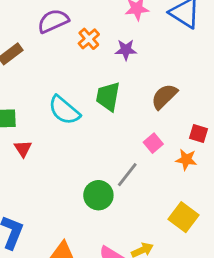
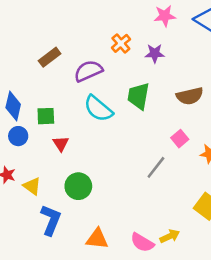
purple semicircle: (53, 21) -> (88, 71), moved
brown semicircle: (164, 96) -> (190, 96), turned -148
green circle: (98, 195) -> (78, 186), moved

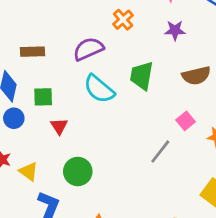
purple star: (155, 53) -> (175, 30), moved
brown rectangle: (50, 57) -> (32, 52), moved, turned 35

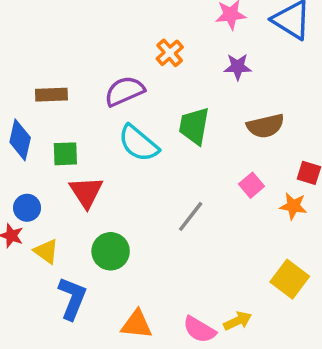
blue circle: (14, 118) -> (27, 208), moved
red triangle: (59, 126) -> (86, 192), size x1.5
gray line: (160, 152) -> (191, 216), moved

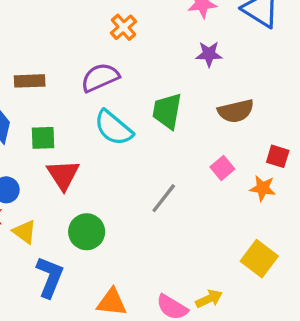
orange cross: (170, 53) -> (123, 27), moved

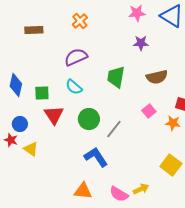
orange cross: (123, 27) -> (80, 21), moved
brown rectangle: (30, 81) -> (34, 30), moved
cyan semicircle: (113, 128) -> (74, 87), moved, size x0.7
green circle: (87, 232) -> (89, 119), moved
blue L-shape: (50, 277) -> (96, 157), moved, turned -55

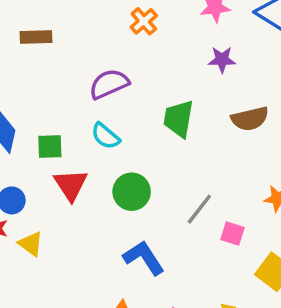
orange cross: (80, 21) -> (144, 21), moved
pink square: (149, 111) -> (232, 233), moved, turned -32
gray line: (114, 129) -> (199, 209), moved

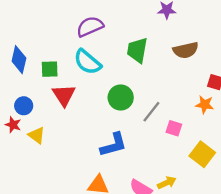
cyan semicircle: (106, 136) -> (88, 62), size x1.4
green circle: (132, 192) -> (121, 97), moved
blue L-shape: (144, 258) -> (114, 145), turned 108

